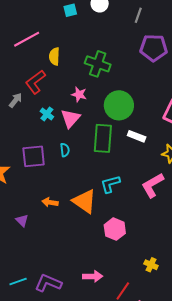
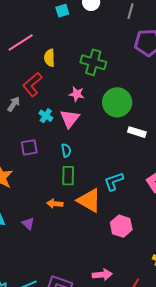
green rectangle: (103, 138) -> (68, 176), moved, size x0.7
purple square: (34, 156) -> (29, 147), moved, size x0.7

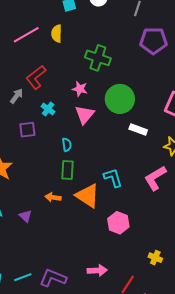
yellow semicircle: (49, 58) -> (57, 34), moved
pink triangle: (70, 119) -> (85, 115), moved
purple square: (29, 147) -> (27, 130), moved
cyan L-shape: (114, 181) -> (113, 178), turned 90

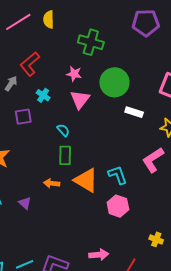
cyan semicircle: (67, 145) -> (63, 130), turned -32
cyan L-shape: (113, 178) -> (118, 175), moved

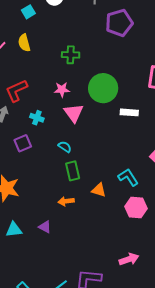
green cross: (91, 42) -> (71, 55), size x0.7
red L-shape: (30, 64) -> (16, 91), turned 30
orange triangle: (86, 180) -> (99, 190), size x0.6

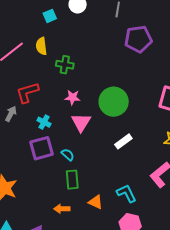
green cross: (71, 55) -> (65, 65), moved
white rectangle: (129, 112) -> (123, 141), moved, turned -48
purple square: (23, 143) -> (42, 148), moved, size x1.4

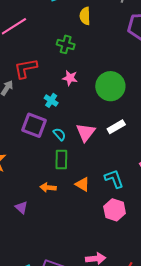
yellow semicircle: (41, 46) -> (85, 16), moved
cyan cross: (44, 122) -> (51, 100), moved
pink triangle: (81, 122) -> (86, 132), moved
purple square: (42, 148) -> (34, 125), turned 30

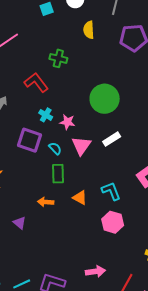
yellow semicircle: (85, 16) -> (89, 30), moved
red L-shape: (26, 68) -> (36, 82), moved, turned 65
pink star: (70, 78) -> (67, 122), moved

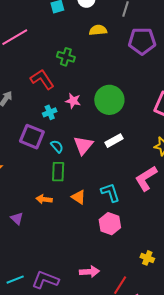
yellow semicircle: (89, 30) -> (98, 30), turned 84
cyan cross: (46, 115) -> (50, 112), turned 32
pink star: (67, 122) -> (73, 101), moved

